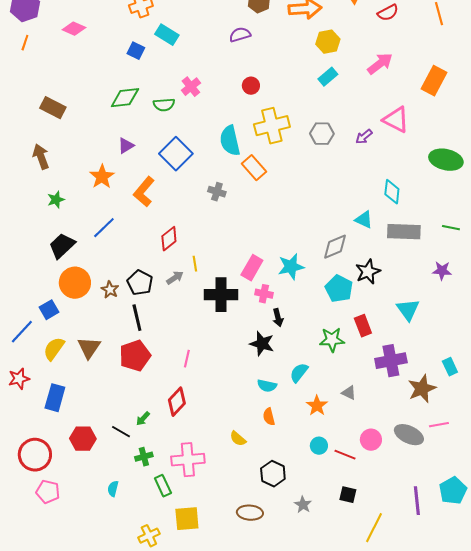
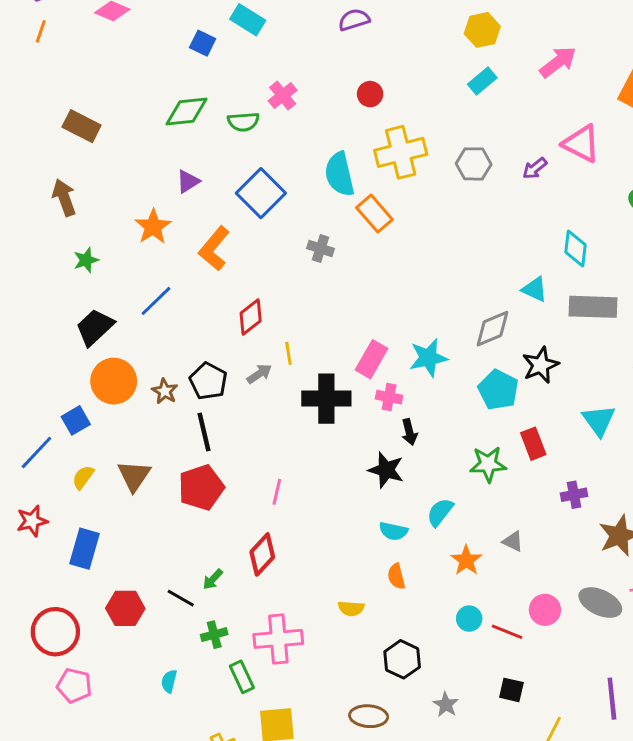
yellow semicircle: (54, 349) -> (83, 477), size x0.7
purple cross: (391, 361) -> (574, 495), size x0.6
yellow semicircle: (238, 439) -> (351, 608), turned -36

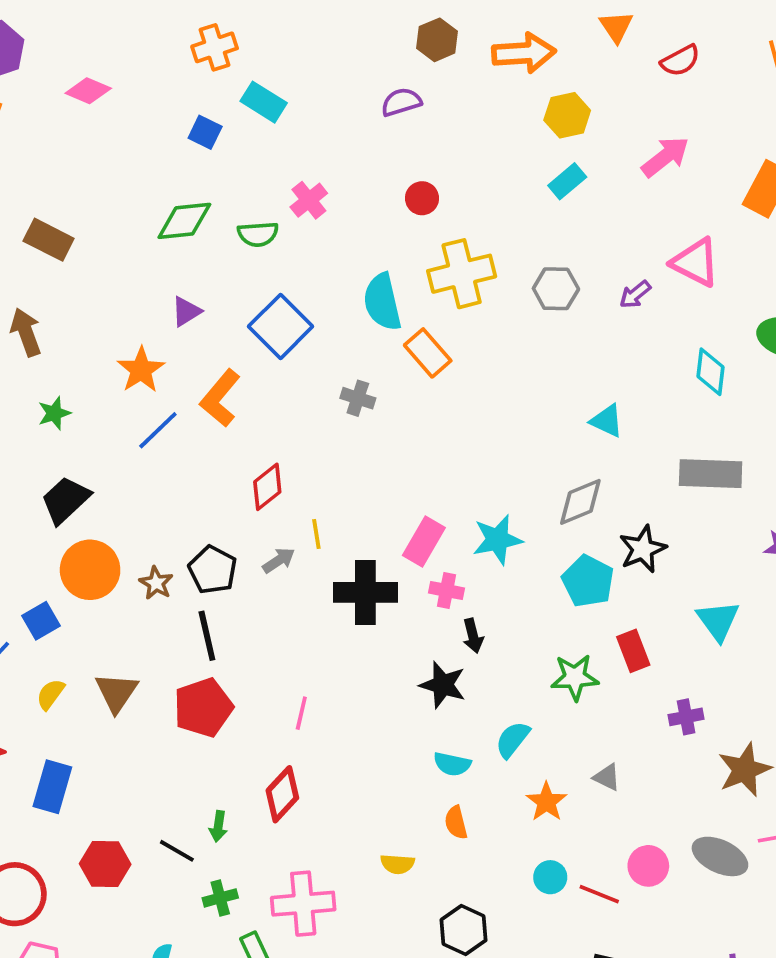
cyan diamond: (576, 248) -> (711, 372), moved
cyan triangle: (535, 289) -> (607, 421), moved
blue line: (156, 301) -> (158, 430), moved
green arrow: (213, 579) -> (218, 826), turned -35

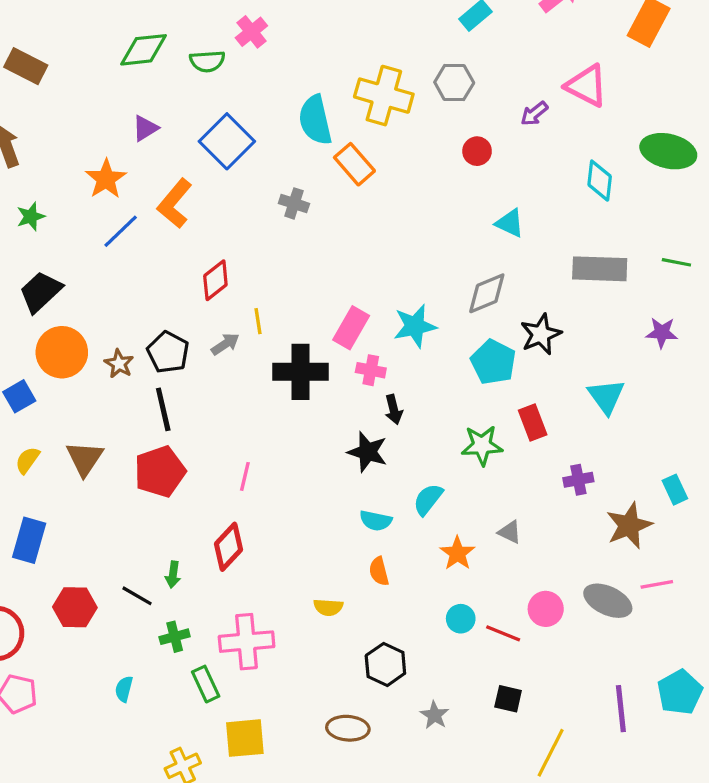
red circle: (422, 198) -> (477, 151), moved
yellow cross: (462, 274) -> (384, 96), turned 30
gray hexagon: (556, 289) -> (454, 82), moved

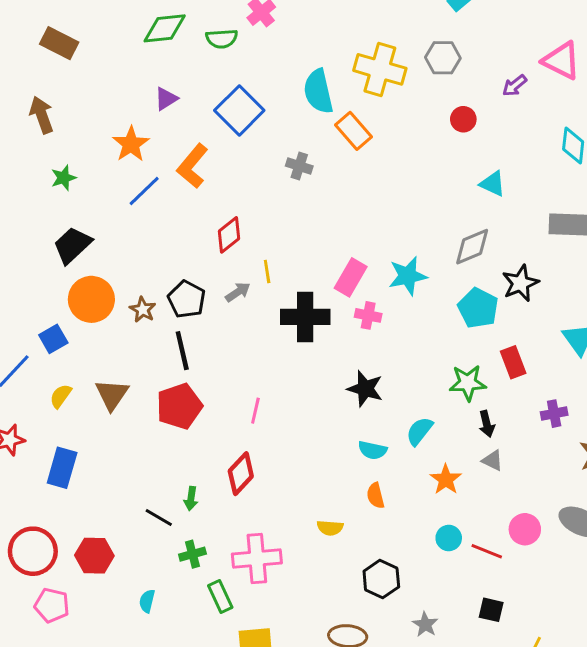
black arrow: (394, 409) -> (487, 424), moved
red hexagon: (75, 607) -> (94, 556), moved

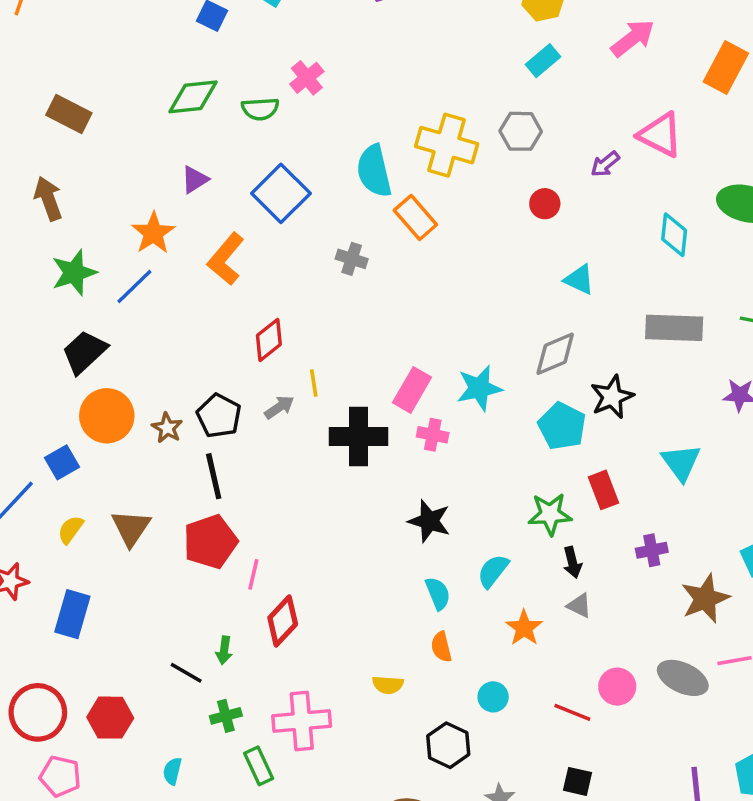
green star: (64, 178) -> (74, 273), size x1.5
blue line: (144, 191) -> (134, 286), moved
pink line: (255, 411) -> (253, 574), moved
cyan semicircle: (373, 450) -> (438, 593), turned -124
cyan circle: (449, 538) -> (493, 697), moved

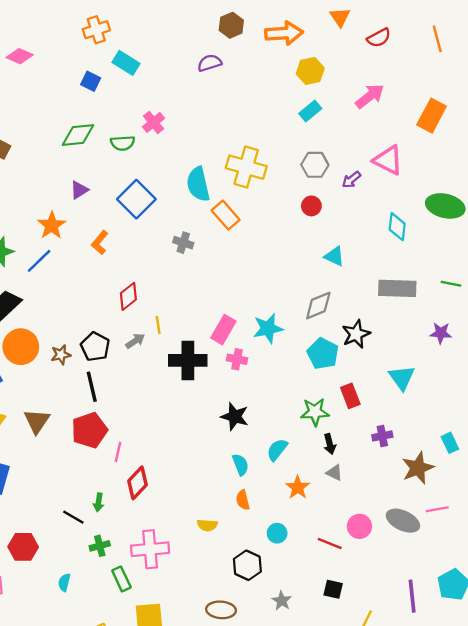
gray hexagon: (521, 131) -> (315, 165), moved
orange L-shape: (226, 259) -> (100, 243), size x0.7
brown star: (167, 428) -> (61, 355), turned 30

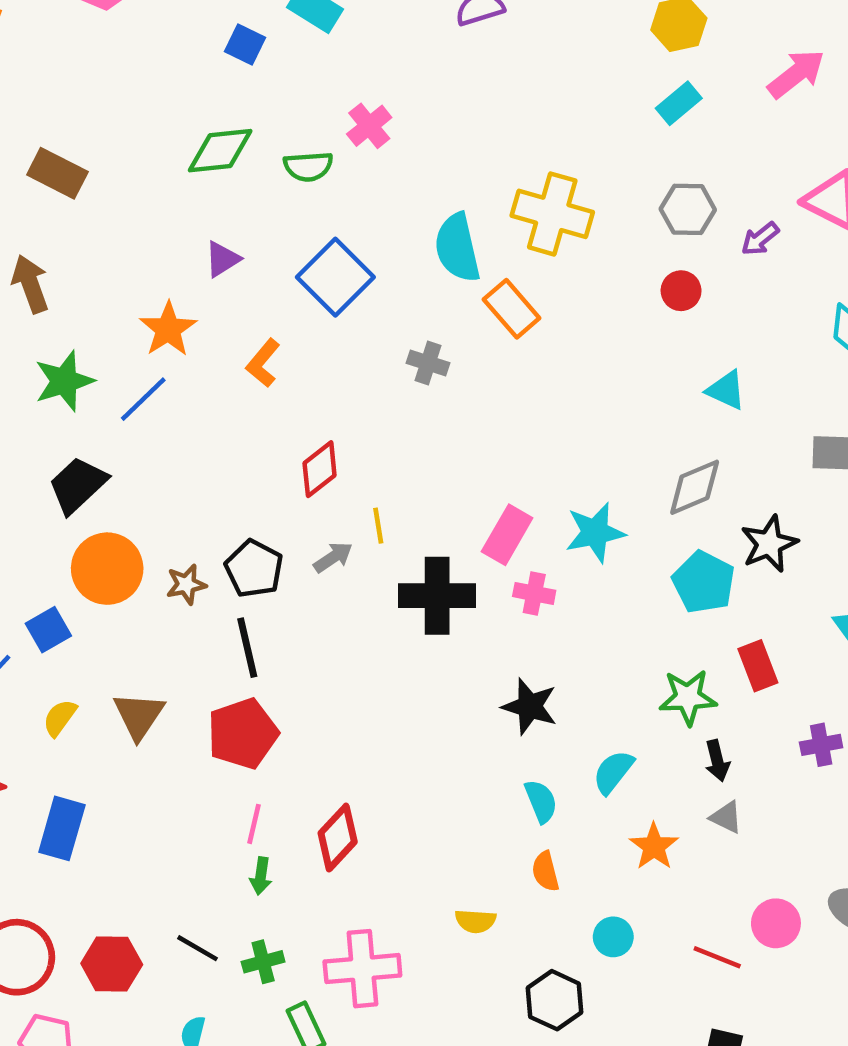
pink line: (118, 452) -> (254, 824), moved
black line: (73, 517) -> (198, 948), moved

